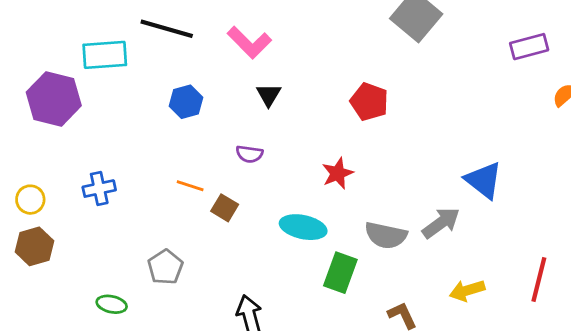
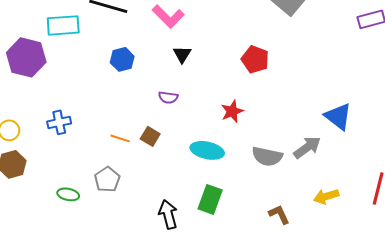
orange line: (190, 186) -> (120, 138), moved
green rectangle: (340, 273) -> (210, 199), moved
green ellipse: (112, 304) -> (68, 194), moved

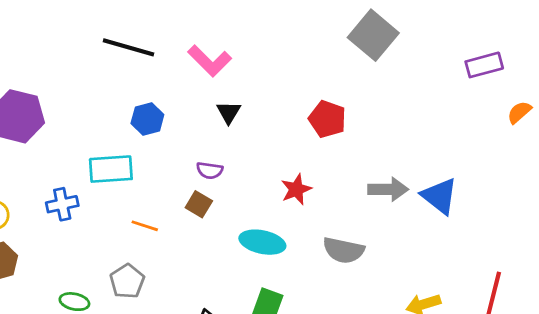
cyan rectangle: (63, 25) -> (111, 169), moved
brown square: (150, 136) -> (199, 204), moved
gray arrow: (307, 147) -> (388, 189), moved, turned 36

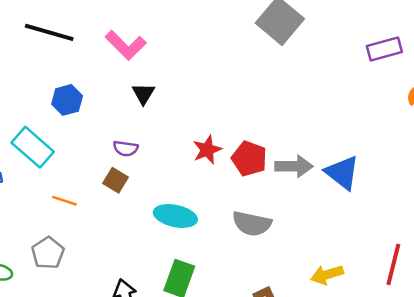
red pentagon: (327, 119) -> (249, 159), moved
cyan rectangle: (111, 169) -> (33, 147), turned 45
red star: (296, 189) -> (207, 150), moved

